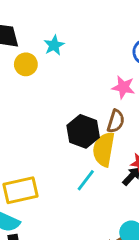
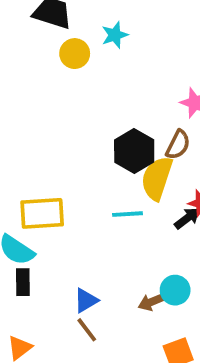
cyan line: (86, 180) -> (128, 214), turned 40

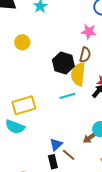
yellow circle: (75, 54) -> (22, 42), moved
black rectangle: (23, 282) -> (53, 162), moved
brown line: (87, 330) -> (69, 155), moved

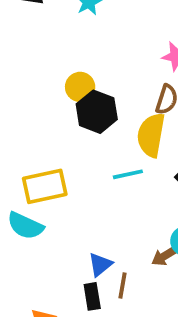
yellow circle: (22, 42) -> (80, 87), moved
black hexagon: (63, 63) -> (97, 112), moved
brown line: (69, 155) -> (123, 286), turned 56

